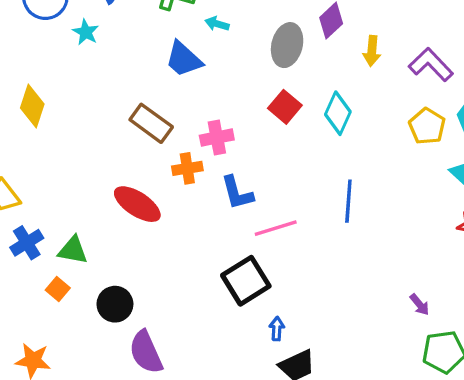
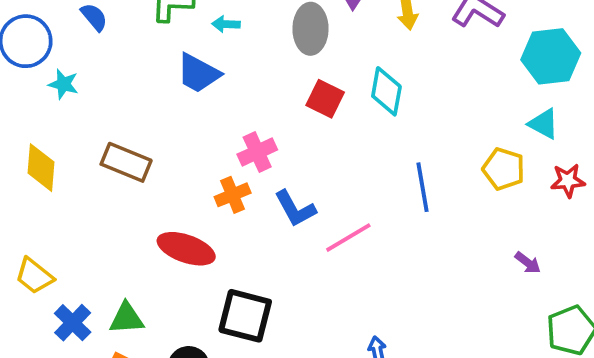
cyan star: (86, 32) -> (63, 84), moved
brown rectangle: (151, 123) -> (126, 162), moved
yellow pentagon: (427, 126) -> (504, 169), moved
black square: (246, 281) -> (245, 316), moved, turned -30
purple arrow: (420, 305) -> (528, 263), moved

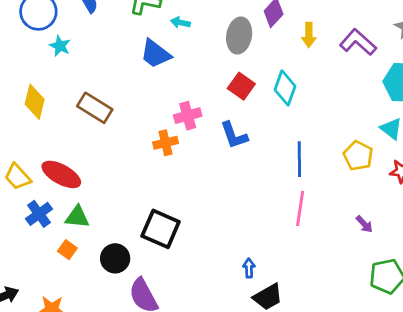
blue L-shape: (295, 209) -> (234, 135), moved
pink line: (348, 238) -> (300, 208), moved, turned -60
red ellipse: (186, 249) -> (61, 174), moved

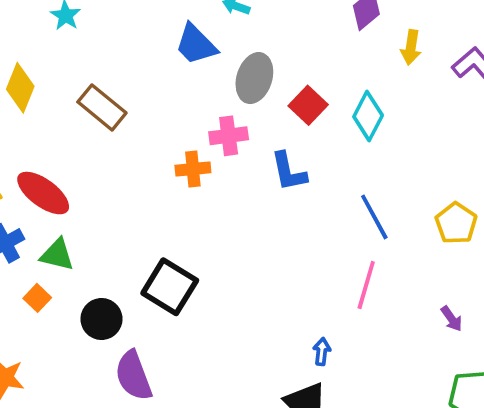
gray ellipse: (239, 36) -> (254, 78), moved
blue line: (299, 159) -> (374, 217), turned -36
blue arrow: (249, 268) -> (322, 352), moved

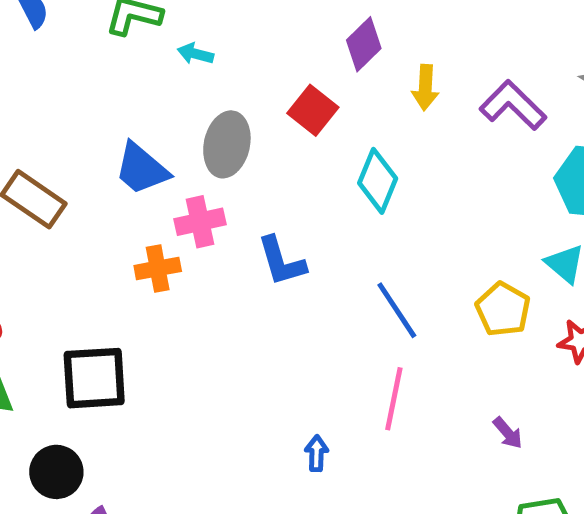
blue trapezoid: (196, 44) -> (142, 169), moved
red square: (308, 105) -> (313, 110), moved
black square: (170, 287) -> (94, 378), moved, turned -30
blue arrow: (322, 352) -> (317, 453), moved

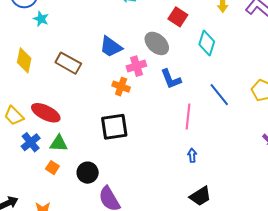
gray ellipse: (227, 144) -> (157, 43), moved, turned -55
orange cross: (158, 268) -> (121, 87), turned 36
black square: (94, 378) -> (114, 127), moved
pink line: (394, 399) -> (188, 117), moved

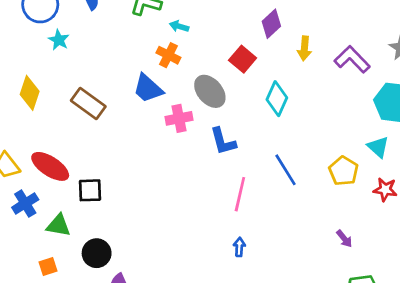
orange cross: (121, 87) -> (168, 55), moved
black square: (114, 127) -> (90, 190), moved, size x0.7
green triangle: (59, 143) -> (58, 225), moved
orange square: (52, 168) -> (48, 266), moved, turned 32

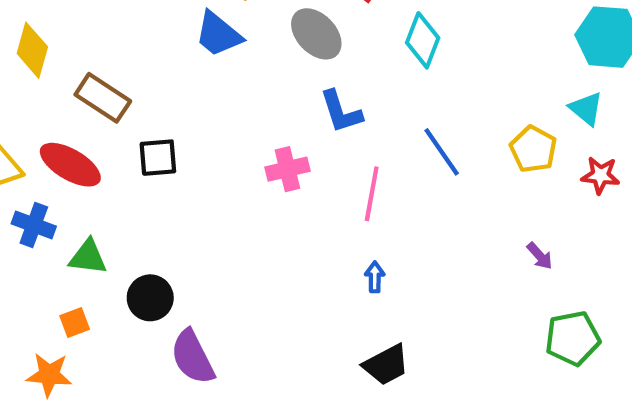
brown rectangle: (88, 104) -> (103, 98), moved
pink cross: (179, 118) -> (287, 169), moved
black square: (90, 190) -> (158, 158), moved
blue cross: (25, 203) -> (34, 225), turned -35

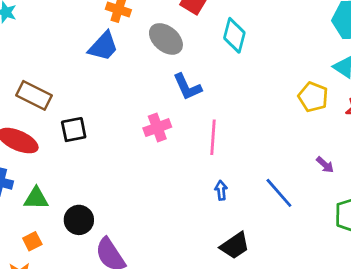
blue trapezoid: (218, 34) -> (103, 46), turned -80
blue line: (442, 152) -> (279, 193), moved

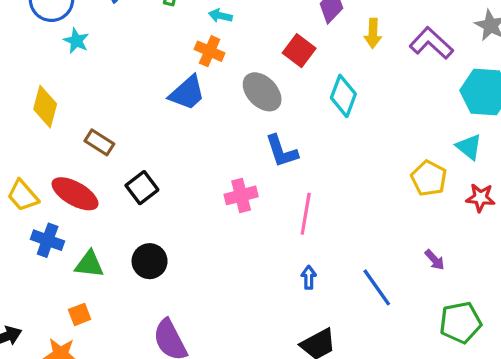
brown rectangle: (34, 95) -> (99, 142), size x0.7
black square: (74, 130) -> (142, 188), turned -32
black circle: (79, 220) -> (150, 261), moved

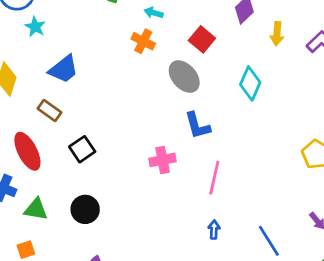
red square: (299, 51) -> (202, 39), moved
blue trapezoid: (187, 93) -> (64, 69), moved
red ellipse: (75, 194) -> (27, 151), turned 30

